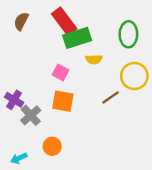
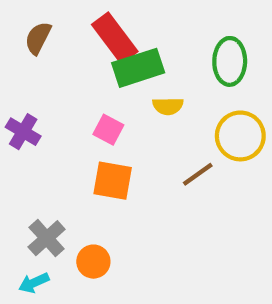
purple cross: (14, 100) -> (23, 132), moved
gray cross: (31, 115) -> (47, 238), moved

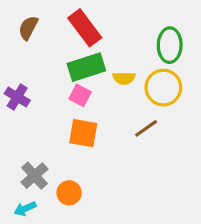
green rectangle: (138, 68) -> (86, 67), moved
yellow circle: (240, 136) -> (163, 88), moved

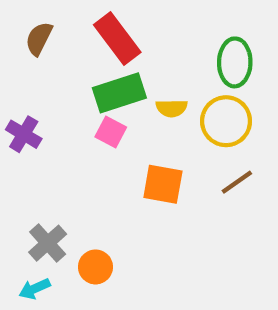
brown line: (146, 128) -> (237, 182), moved
orange square: (83, 133) -> (163, 184), moved

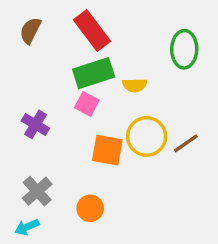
yellow circle: (226, 121) -> (147, 136), moved
purple cross: (24, 134) -> (35, 124), moved
orange square: (163, 184) -> (107, 150), moved
orange circle: (95, 267) -> (90, 208), moved

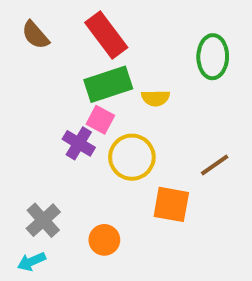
brown semicircle: (30, 30) -> (35, 35), turned -68
purple cross: (35, 124) -> (79, 143), moved
yellow circle: (147, 136) -> (132, 157), moved
orange square: (107, 150) -> (171, 204), moved

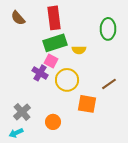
red rectangle: (106, 35) -> (54, 18), turned 30

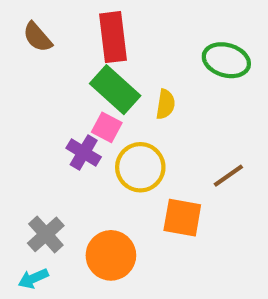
green ellipse: (108, 29) -> (226, 60), turned -75
green rectangle: (55, 43) -> (115, 90), turned 60
yellow semicircle: (79, 50) -> (165, 104), turned -80
orange circle: (53, 122) -> (111, 255), size x1.5

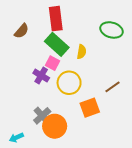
brown semicircle: (37, 37) -> (22, 31), moved, turned -98
orange square: (182, 218) -> (90, 108), turned -30
gray cross: (46, 234) -> (42, 116), moved

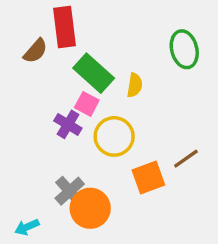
red rectangle: (56, 19) -> (65, 27), moved
green ellipse: (112, 30) -> (184, 49), turned 60
brown line: (113, 87) -> (186, 159), moved

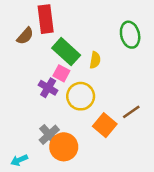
orange square: (148, 177) -> (105, 125), turned -30

